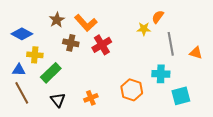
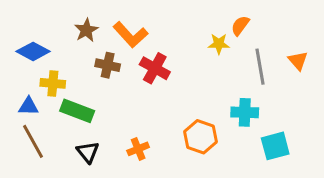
red cross: (102, 45) -> (155, 68), turned -30
orange triangle: (196, 53) -> (298, 61), moved, turned 32
green rectangle: (51, 73) -> (77, 111), turned 65

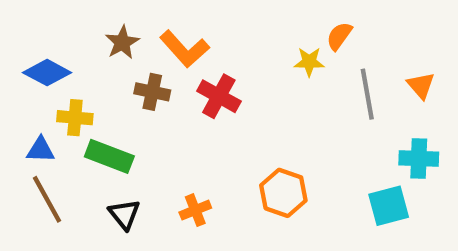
cyan cross: (245, 112) -> (419, 158), moved

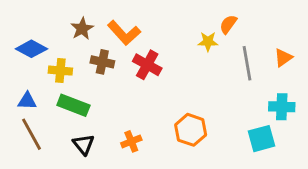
orange triangle: (421, 85) -> (283, 58), turned 36
yellow cross: (75, 118) -> (60, 71), moved

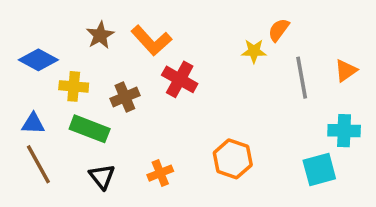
brown cross: (102, 62) -> (125, 97), moved, turned -35

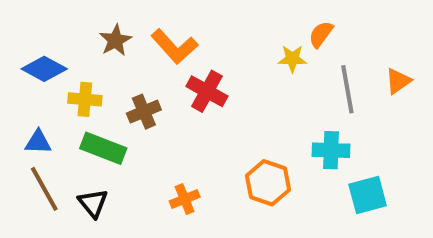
cyan cross: (344, 131) -> (331, 150), moved
black triangle: (102, 177) -> (93, 203), moved

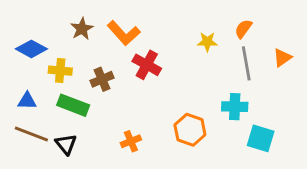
orange semicircle: (321, 34) -> (243, 29), moved
brown line: (44, 189) -> (31, 134), turned -40
cyan square: (368, 195) -> (261, 138), turned 32

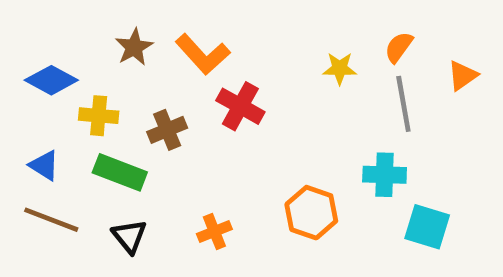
orange triangle: (282, 58) -> (463, 76), moved
blue triangle: (27, 101) -> (44, 165), turned 30
black triangle: (66, 144) -> (129, 236), moved

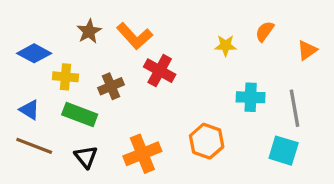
gray line: (403, 104) -> (295, 108), moved
cyan cross: (385, 175) -> (251, 97), moved
orange cross: (214, 232) -> (142, 154), size x1.6

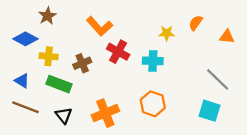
brown star: (89, 31) -> (47, 16), moved
orange triangle: (307, 50) -> (227, 37), turned 42
cyan cross: (251, 97) -> (153, 61), moved
gray line: (295, 108) -> (218, 79), turned -36

